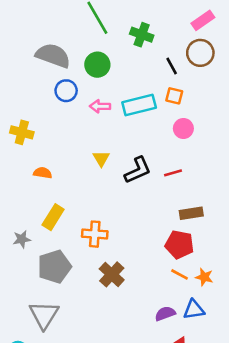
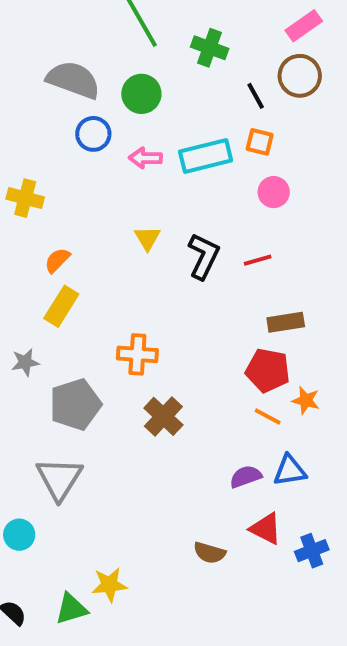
black L-shape: (138, 170) -> (204, 256), turned -40
orange semicircle: (43, 173) -> (57, 260), turned -54
yellow rectangle: (53, 217) -> (61, 306), moved
orange star: (204, 277) -> (306, 400), moved

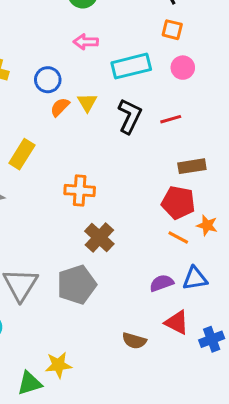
blue circle: (93, 134) -> (48, 80), moved
cyan rectangle: (206, 156) -> (131, 66), moved
orange semicircle: (57, 260) -> (60, 107), moved
gray pentagon: (75, 404) -> (77, 285), moved

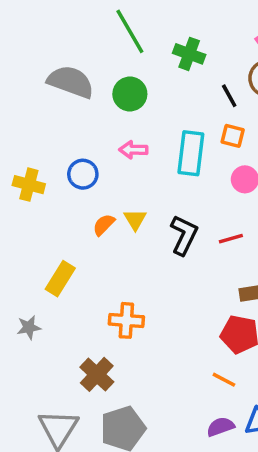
cyan rectangle: (131, 66) -> (191, 153), moved, turned -69
blue circle: (48, 80) -> (83, 174), moved
brown cross: (99, 238) -> (97, 374), moved
orange line: (178, 238) -> (224, 380), moved

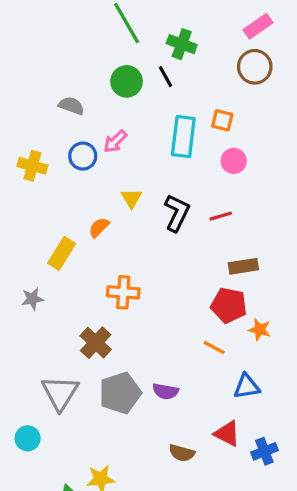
gray semicircle: (71, 82) -> (71, 106), moved, size x0.6
black line: (229, 96) -> (165, 77), moved
pink arrow: (133, 150) -> (115, 141), moved, turned -45
orange semicircle: (104, 225) -> (99, 227), moved
purple semicircle: (220, 427) -> (165, 391), moved, turned -150

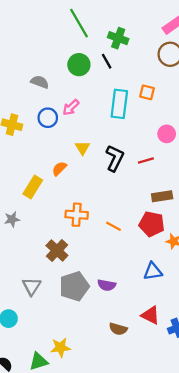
pink circle: (234, 161) -> (167, 134), moved
orange line: (214, 347) -> (114, 226), moved
blue triangle: (247, 386) -> (153, 271), moved
gray triangle: (60, 393) -> (32, 286), size x0.7

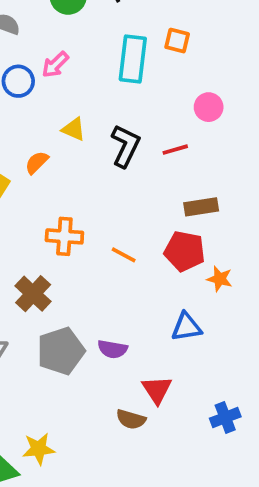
yellow triangle: (82, 148) -> (74, 129), turned -35
red triangle: (150, 315) -> (157, 390), moved, turned 30

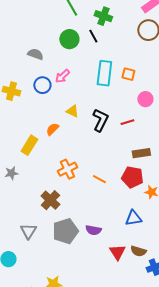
orange square: (177, 41) -> (128, 74), moved
orange cross: (64, 236) -> (67, 169), turned -30
brown semicircle: (131, 419) -> (138, 251), moved

